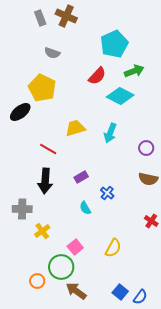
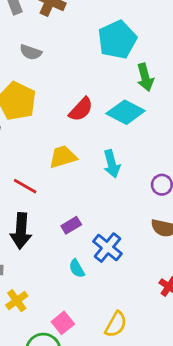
green arrow: (134, 71) -> (145, 77), turned 96
red semicircle: (97, 76) -> (81, 109), moved
cyan arrow: (110, 133) -> (112, 164), turned -36
blue cross: (107, 193) -> (107, 248), size x1.5

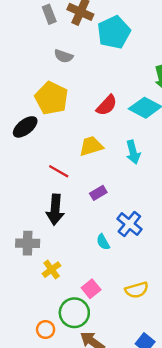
cyan pentagon: (117, 40) -> (114, 32), moved
purple rectangle: (71, 225) -> (98, 193), moved
yellow semicircle: (116, 324) -> (137, 290), turned 45

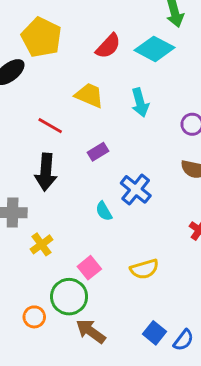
yellow trapezoid: (91, 146) -> (89, 95), turned 40

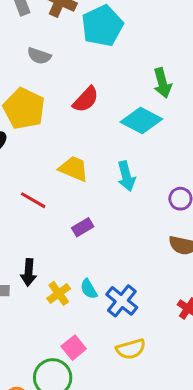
red semicircle: (108, 46) -> (86, 99), moved
black arrow: (46, 172) -> (29, 272), moved, size x0.7
blue cross: (136, 189) -> (122, 301), moved
yellow cross: (41, 244) -> (59, 293), moved

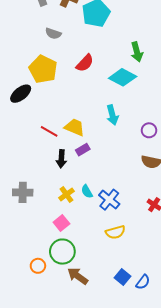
yellow trapezoid: (74, 169) -> (75, 127), moved
black arrow: (29, 272) -> (61, 159), moved
pink square: (74, 348) -> (61, 223), moved

